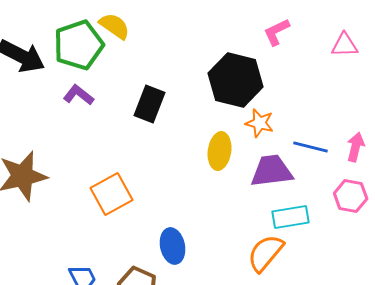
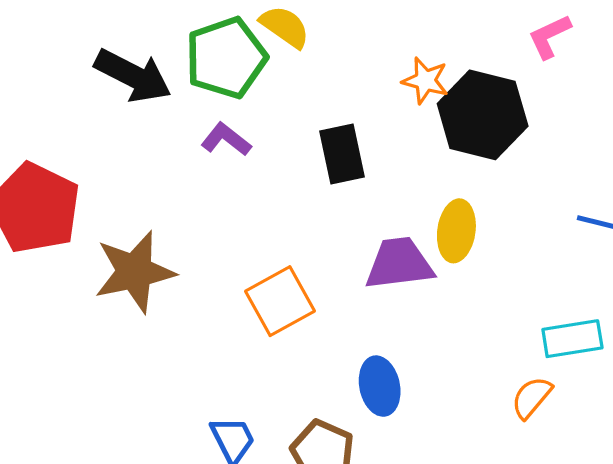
black rectangle: (150, 104) -> (342, 154), turned -33
orange star: (260, 123) -> (425, 81), moved
purple trapezoid: (272, 171) -> (399, 264), moved
orange semicircle: (266, 253) -> (532, 397), size x0.7

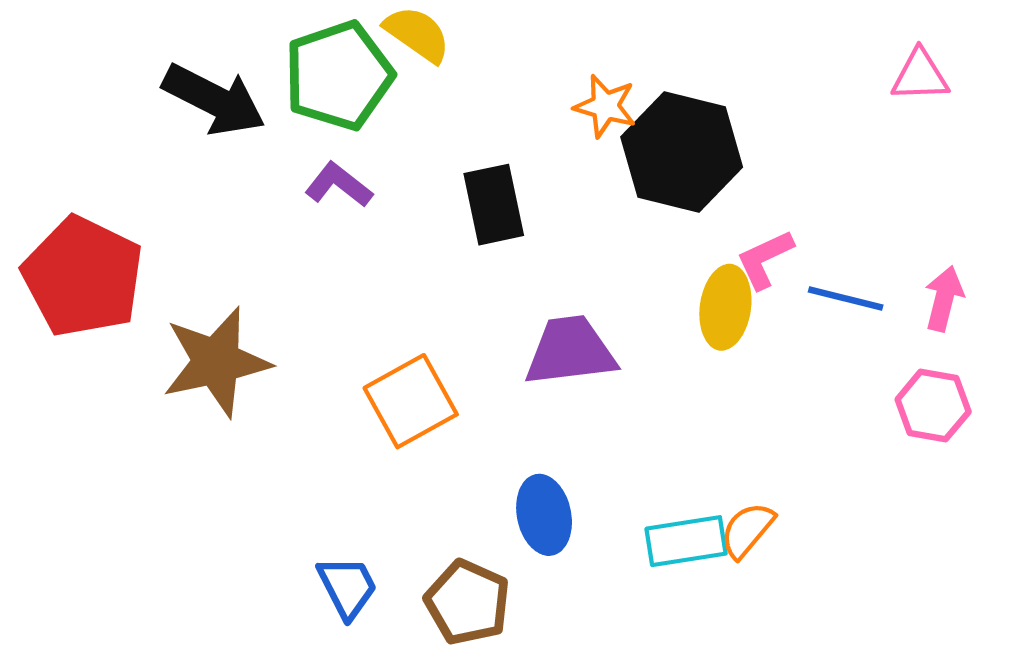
pink L-shape: (550, 36) -> (765, 259), moved
yellow ellipse: (456, 231) -> (725, 307), moved
cyan rectangle: (572, 339) -> (686, 541), moved

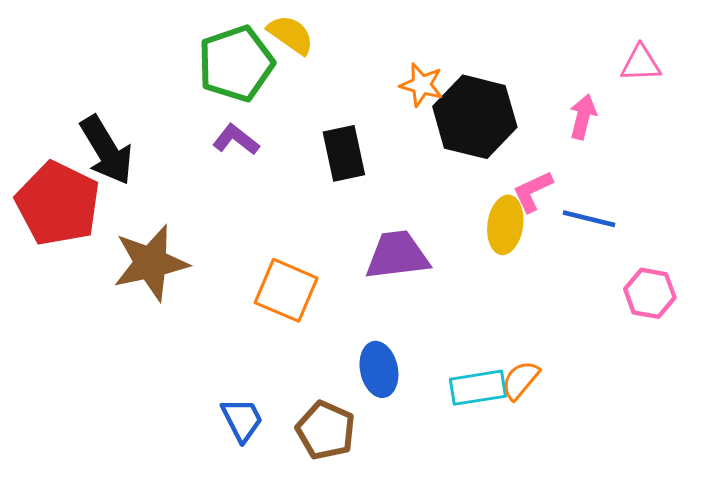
black arrow: (214, 100) -> (107, 150), moved, turned 32
pink arrow: (944, 298) -> (583, 117), moved
orange square: (411, 401) -> (286, 290), turned -38

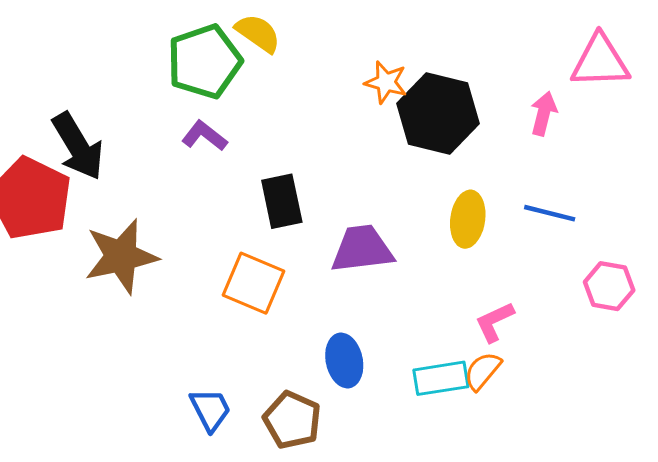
pink triangle: (641, 64) -> (600, 61), size x1.5
black rectangle: (344, 153) -> (282, 201), moved
pink L-shape: (533, 191) -> (495, 322), moved

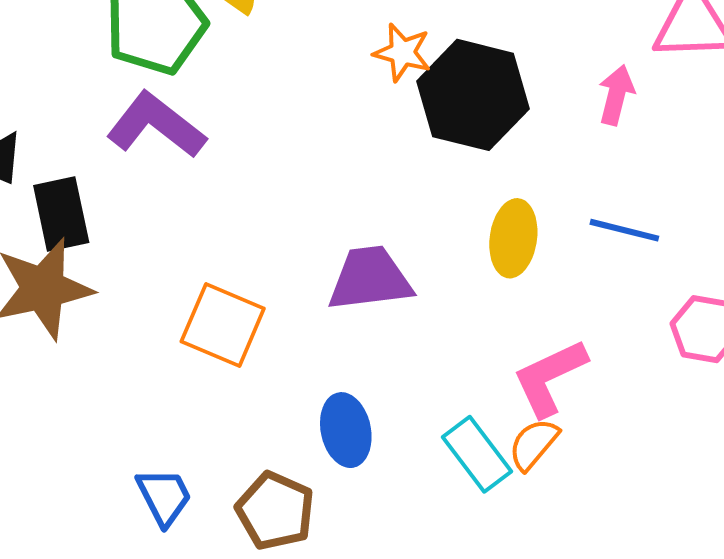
purple L-shape: (204, 136) -> (156, 125), size x1.6
black rectangle: (282, 201) -> (61, 214), moved
pink L-shape: (495, 322) -> (550, 378), size x1.4
cyan rectangle: (441, 378) -> (477, 454), turned 62

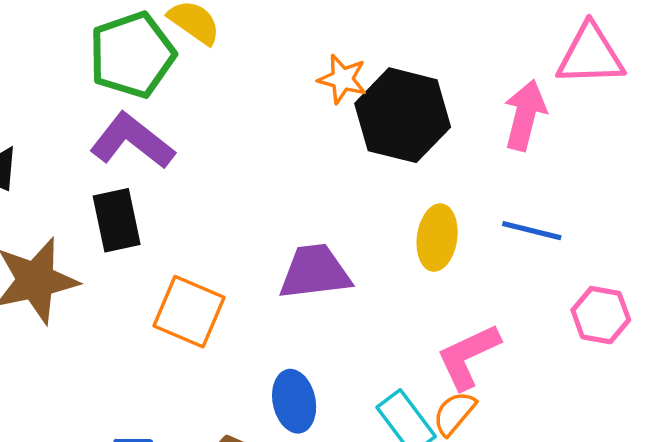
pink arrow: (616, 95) -> (525, 115), size x1.4
black rectangle: (61, 214) -> (117, 220), moved

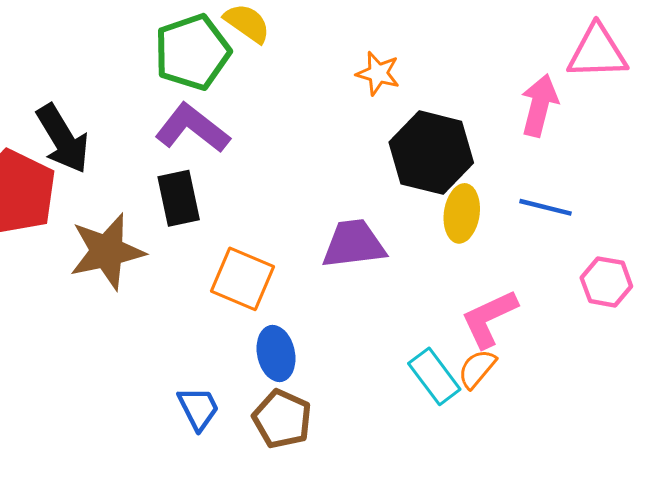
black hexagon: (403, 115) -> (431, 153), moved
blue ellipse: (294, 401) -> (276, 353), moved

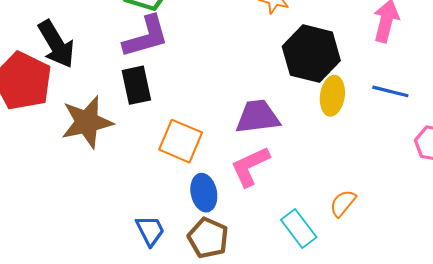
purple L-shape: (192, 128) -> (146, 37), turned 126
pink L-shape: (489, 318) -> (250, 166), moved
cyan rectangle: (434, 376) -> (299, 228), moved

